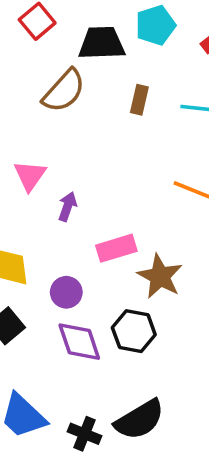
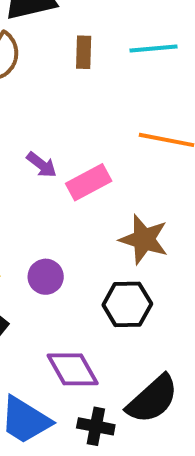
purple arrow: (67, 207) -> (42, 165), moved, turned 120
pink rectangle: (116, 248) -> (89, 182), moved
purple diamond: (79, 342) -> (73, 369), moved

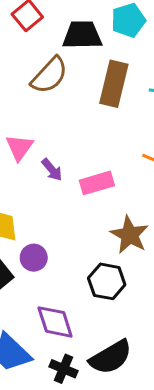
brown rectangle: (84, 52) -> (114, 84), size x1.8
purple arrow: (42, 165) -> (52, 170), moved
purple circle: (46, 277) -> (34, 258), moved

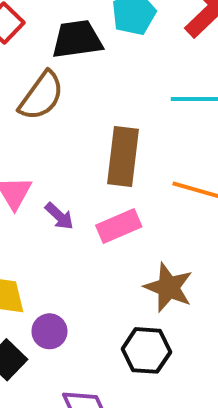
brown rectangle: (114, 84) -> (123, 156), moved

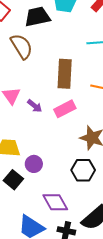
brown semicircle: (41, 96) -> (22, 46), turned -64

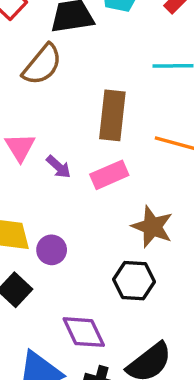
brown semicircle: (22, 46) -> (42, 65), turned 68
purple circle: (34, 164) -> (52, 250), moved

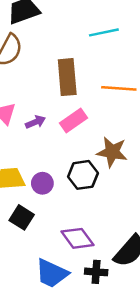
purple arrow: (59, 167) -> (36, 122), turned -54
black hexagon: (134, 281) -> (83, 175), moved

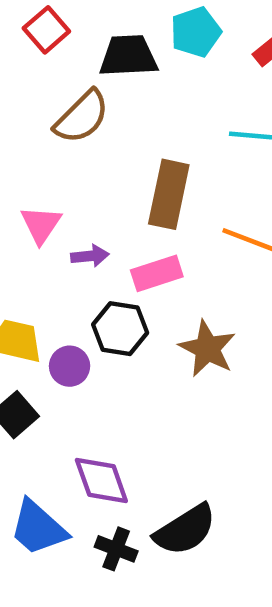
black hexagon: (83, 175) -> (120, 329), moved

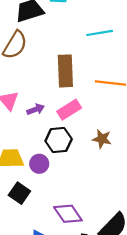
brown star: (207, 349) -> (102, 139), size x0.7

